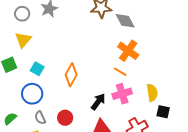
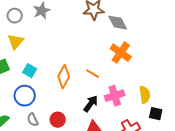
orange line: (120, 72) -> (93, 74), moved

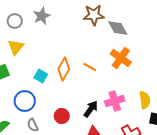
cyan square: (30, 71) -> (41, 76), moved
orange line: (93, 74) -> (90, 67), moved
orange diamond: (64, 77) -> (64, 69), moved
red circle: (58, 120) -> (62, 116), moved

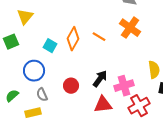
pink cross: (115, 101) -> (124, 86), moved

